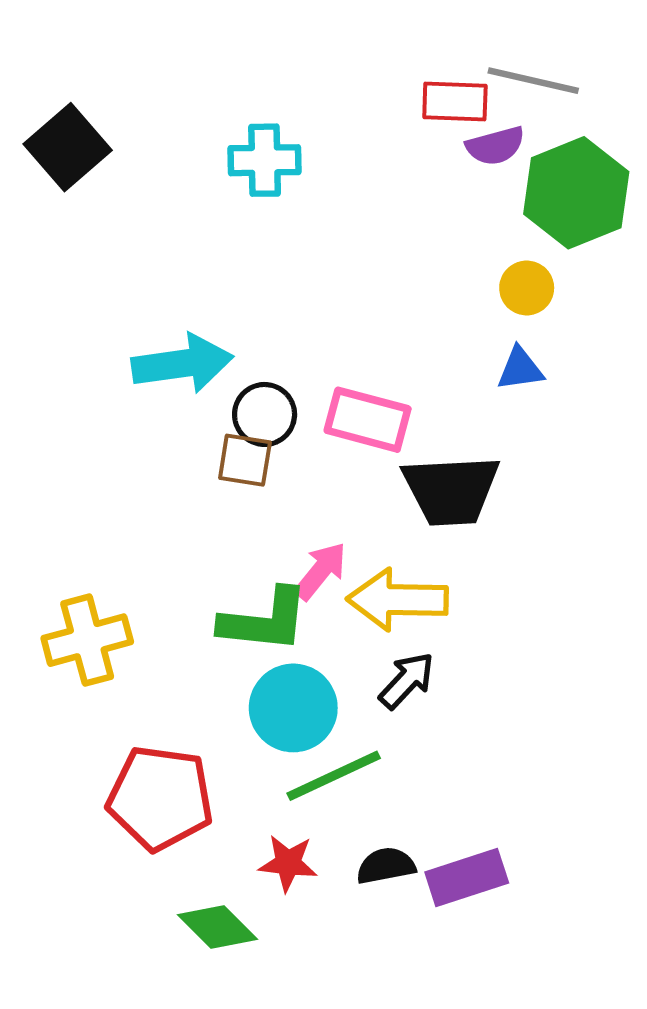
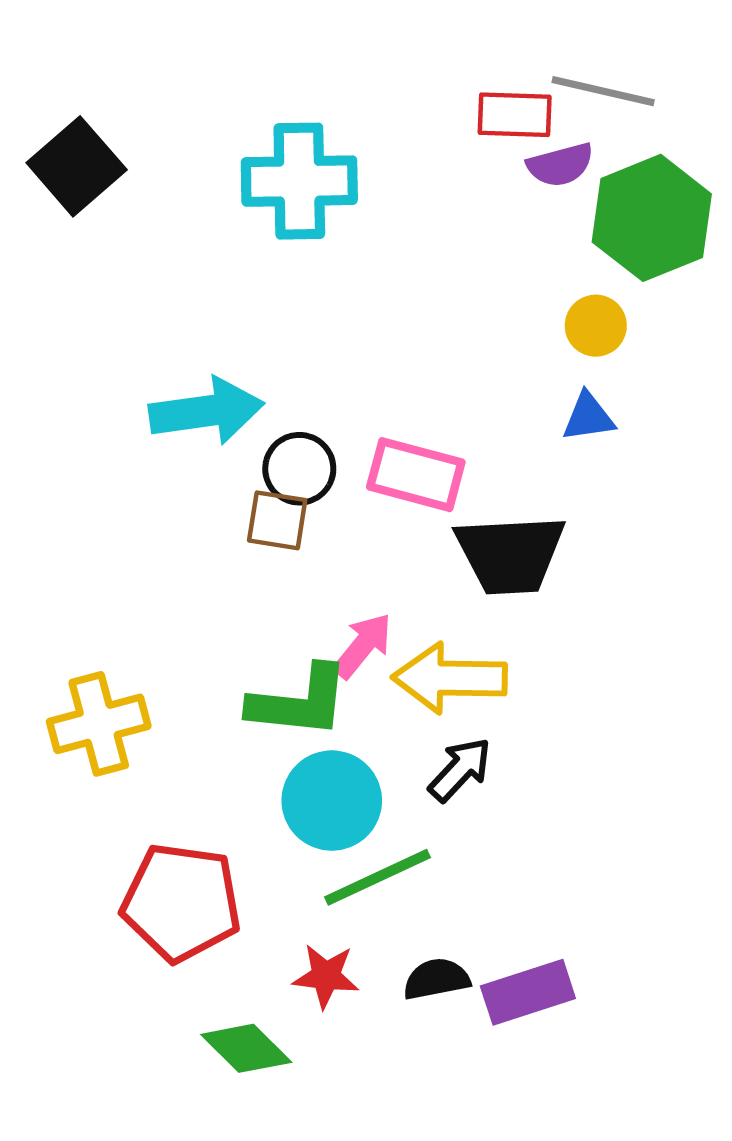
cyan cross: (265, 160) -> (299, 181), size x1.4

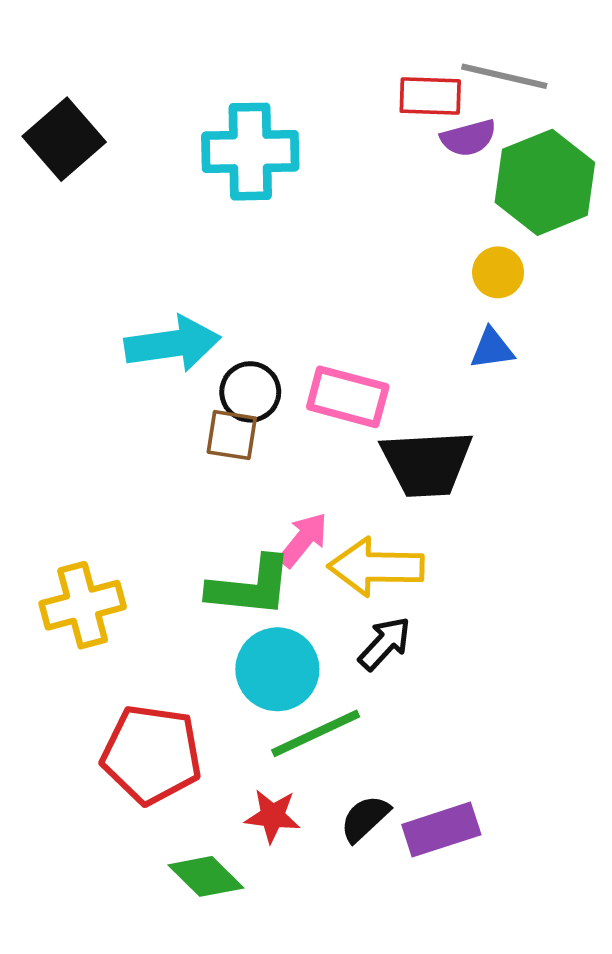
black semicircle: (436, 979) -> (365, 818), turned -32

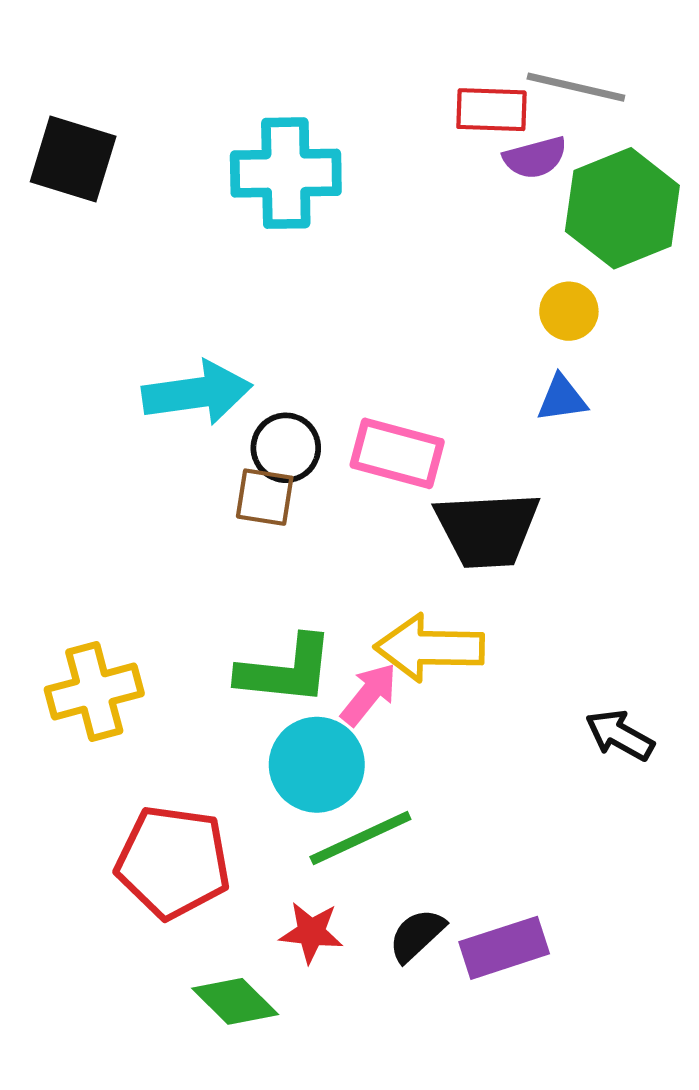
black square: (64, 139) -> (73, 159), turned -32
pink arrow: (303, 540) -> (369, 694), moved
black arrow: (385, 643) -> (620, 735), moved, turned -104

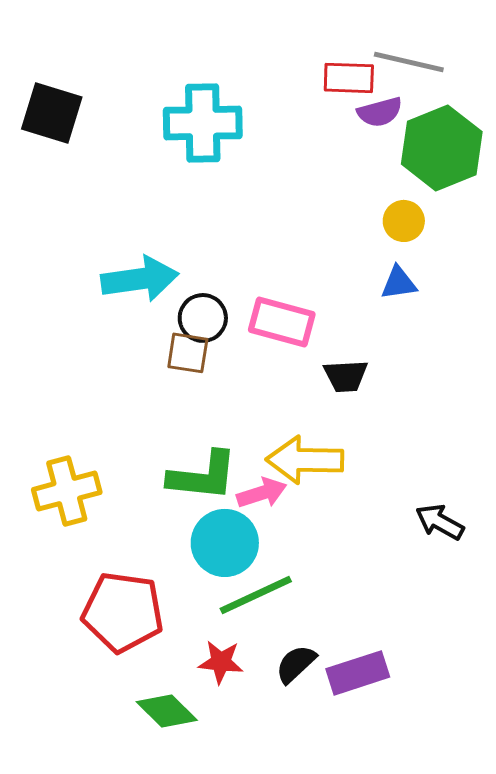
black trapezoid: (487, 529) -> (346, 376), size x0.6
pink arrow: (369, 694) -> (262, 493), turned 33

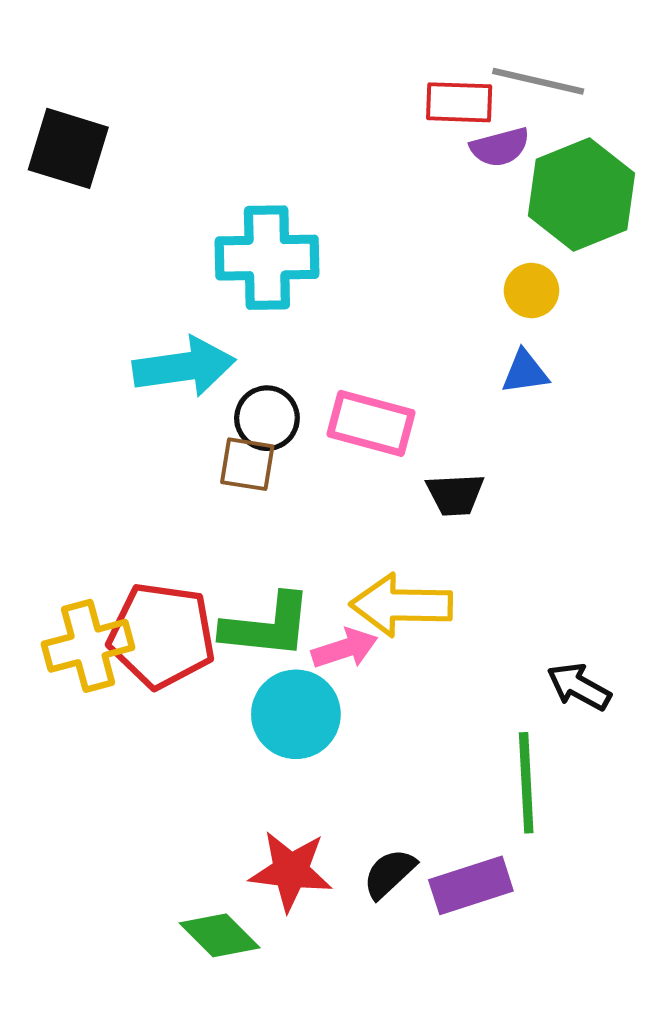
cyan cross: (203, 123) -> (267, 258), moved
green line: (256, 595) -> (526, 783), moved, turned -68
red pentagon: (123, 612) -> (162, 635), moved
red star: (221, 662) -> (291, 871), size x1.4

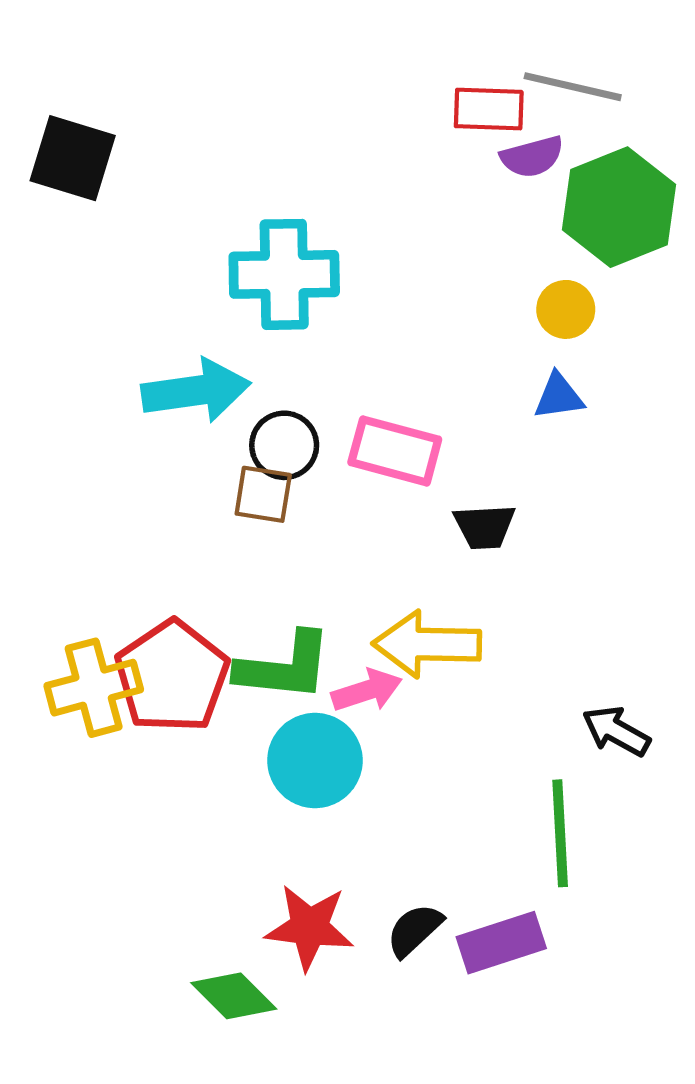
red pentagon: (162, 635) -> (172, 676), turned 30

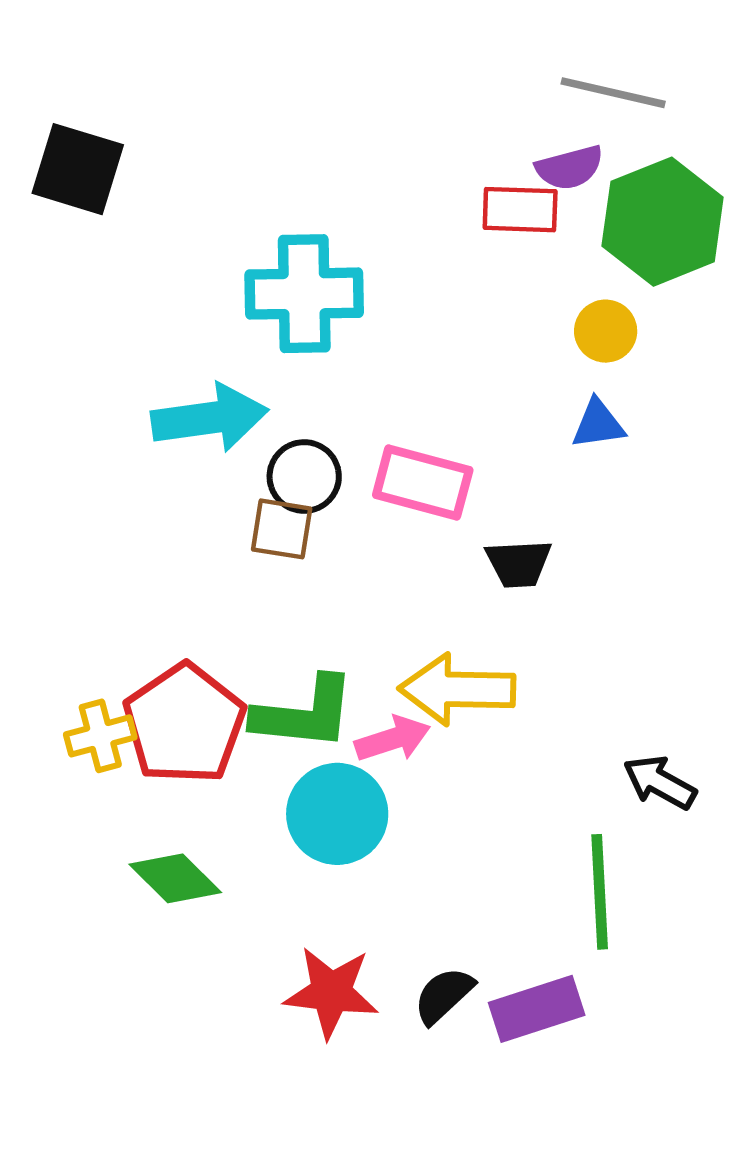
red rectangle: (489, 109) -> (520, 210), moved
yellow cross: (94, 688) -> (100, 736), size x0.7
green diamond: (234, 996) -> (175, 878), moved

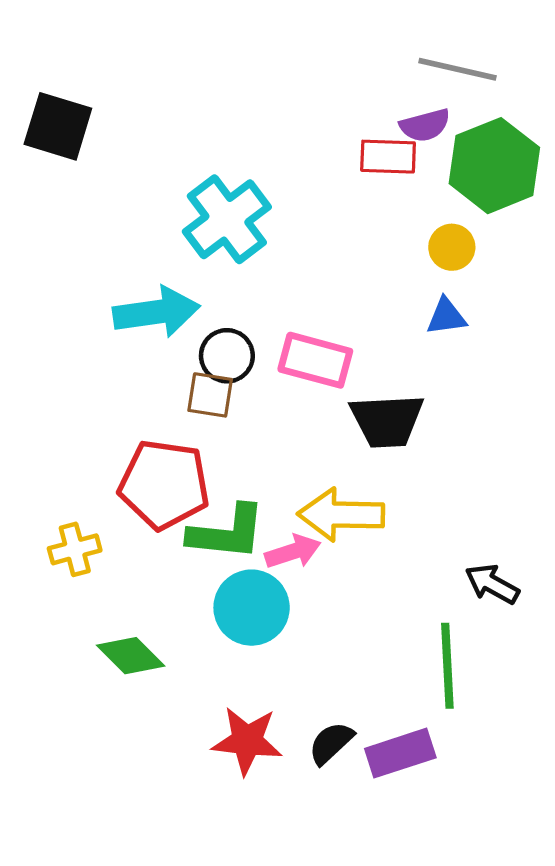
cyan cross: (304, 294) -> (227, 219), turned -36
black trapezoid: (519, 563) -> (387, 421), size x1.5
red pentagon: (184, 724) -> (164, 484), moved, turned -30

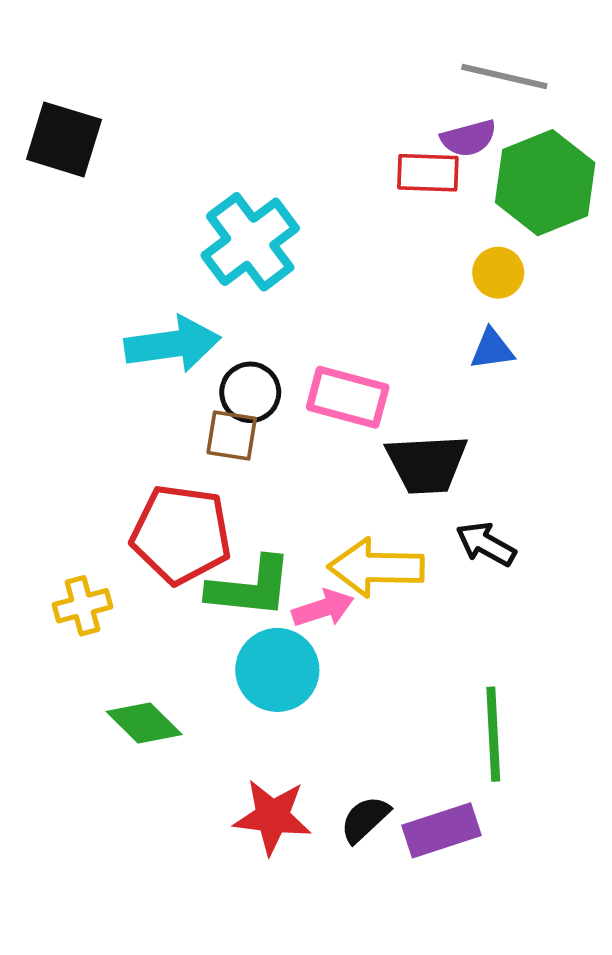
black arrow: (492, 584) -> (486, 544), moved

